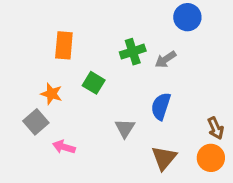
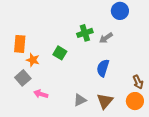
orange rectangle: (64, 45) -> (20, 44), moved
gray triangle: (125, 128) -> (80, 100), moved, turned 32

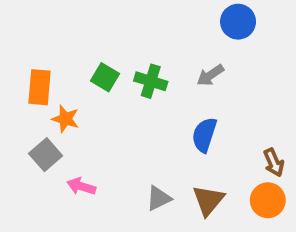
green cross: (85, 33) -> (151, 81), moved, turned 35
green square: (60, 53) -> (105, 77), moved

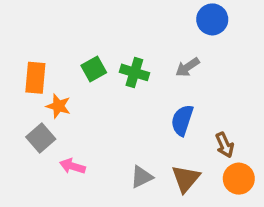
green square: (105, 77) -> (94, 69), turned 30
brown arrow: (274, 163) -> (225, 145), moved

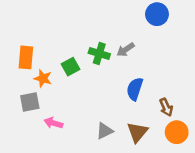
gray arrow: (187, 67) -> (126, 50), moved
green square: (94, 69) -> (70, 67), moved
gray square: (41, 138) -> (30, 102), turned 30

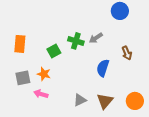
orange star: (43, 78) -> (44, 74), moved
brown arrow: (166, 107) -> (127, 53), moved

